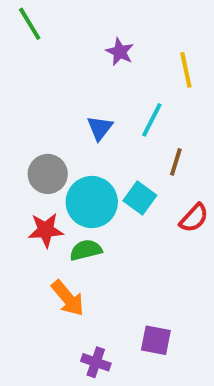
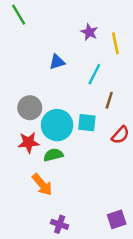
purple star: (120, 52) -> (89, 32), moved
blue triangle: (100, 128) -> (57, 62), moved, turned 35
cyan square: (140, 198) -> (87, 123), turned -30
purple square: (156, 340) -> (117, 219), moved, turned -30

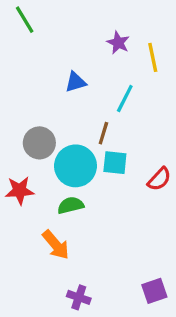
brown line: (109, 100) -> (103, 133), moved
red star: (29, 142) -> (20, 191), moved

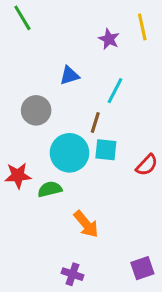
yellow line: (153, 57) -> (142, 27), moved
gray circle: (39, 143) -> (36, 110), moved
green semicircle: (71, 205) -> (50, 189), moved
orange arrow: (56, 245) -> (86, 224), moved

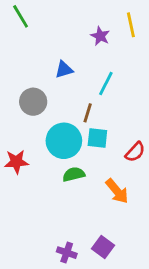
green semicircle: (50, 189) -> (74, 174), moved
orange arrow: (86, 224) -> (117, 191), moved
purple square: (142, 268) -> (103, 247), moved, turned -35

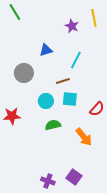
brown line: (88, 113) -> (63, 81), turned 56
cyan circle: (64, 141) -> (46, 101), size x0.6

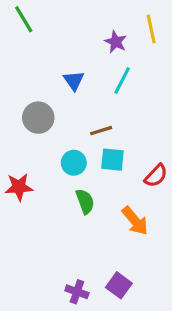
blue triangle: (46, 50) -> (74, 81), turned -48
cyan line: (76, 60) -> (122, 81), moved
green semicircle: (53, 125) -> (85, 201), turned 84

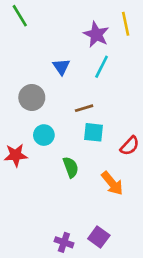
purple star: (116, 42) -> (96, 34), size x1.4
cyan circle: (74, 163) -> (44, 135), moved

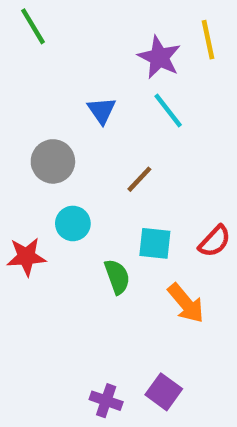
cyan line: (102, 67) -> (168, 110), turned -65
brown line: (84, 108) -> (139, 179), turned -30
cyan square: (93, 132) -> (155, 243), moved

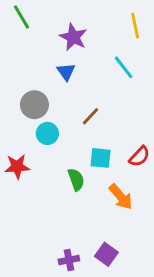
purple star: (159, 57) -> (73, 37), moved
cyan line: (168, 110) -> (124, 67), moved
cyan circle: (73, 223) -> (47, 133), moved
purple cross: (106, 401) -> (69, 260), turned -30

